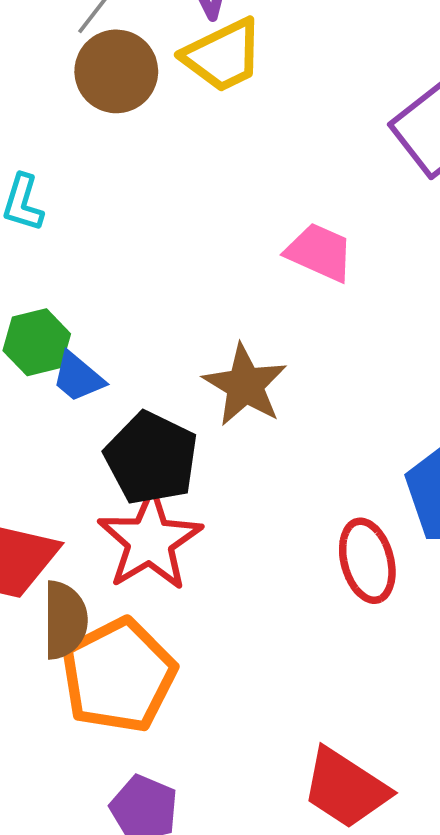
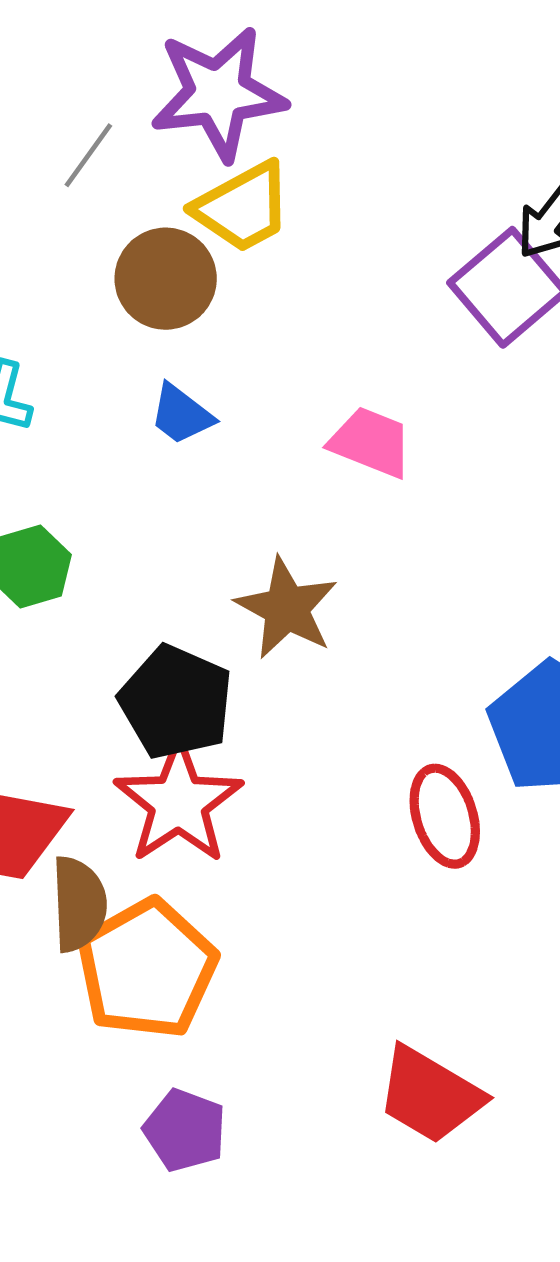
brown circle: (116, 71) -> (166, 279), moved
blue trapezoid: (78, 377) -> (181, 414), moved

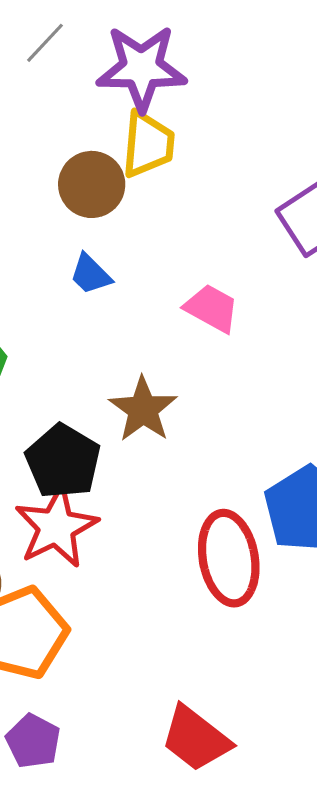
gray line: (88, 155) -> (45, 43), moved
yellow trapezoid: (243, 207) -> (148, 144), turned -64
red ellipse: (445, 816) -> (229, 558), size x1.4

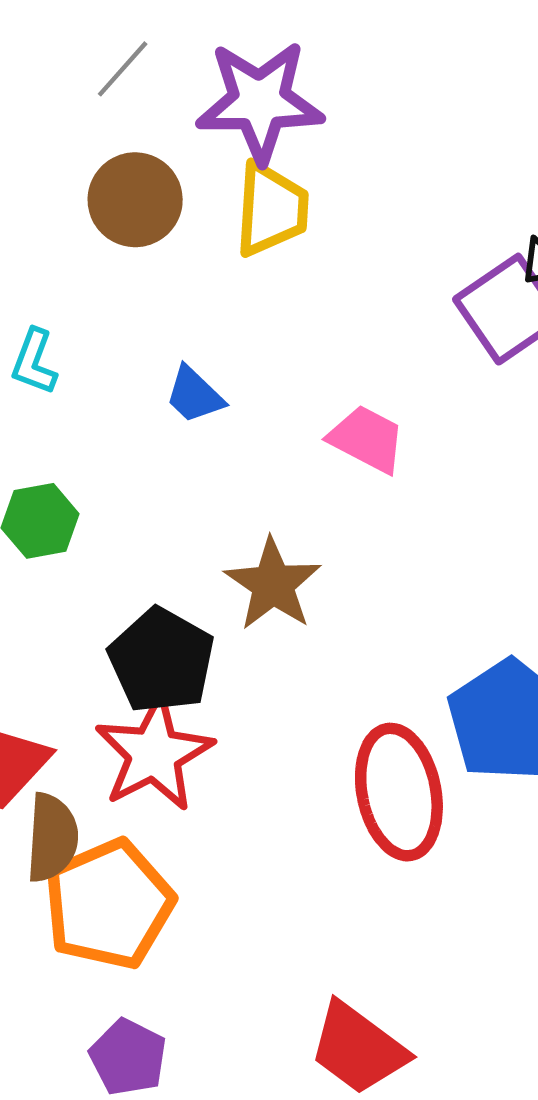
brown circle: (92, 184) -> (135, 200), moved

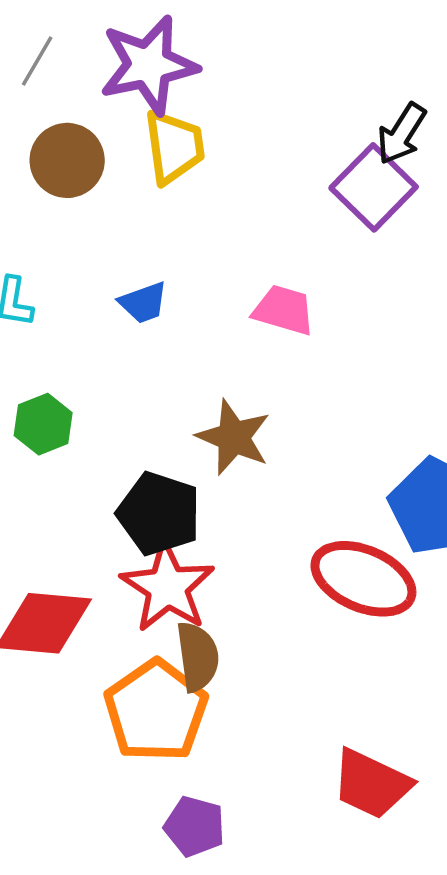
blue trapezoid: (194, 395) -> (143, 303), turned -52
red ellipse: (399, 792) -> (363, 579), turned -44
brown semicircle: (52, 838) -> (198, 657), moved

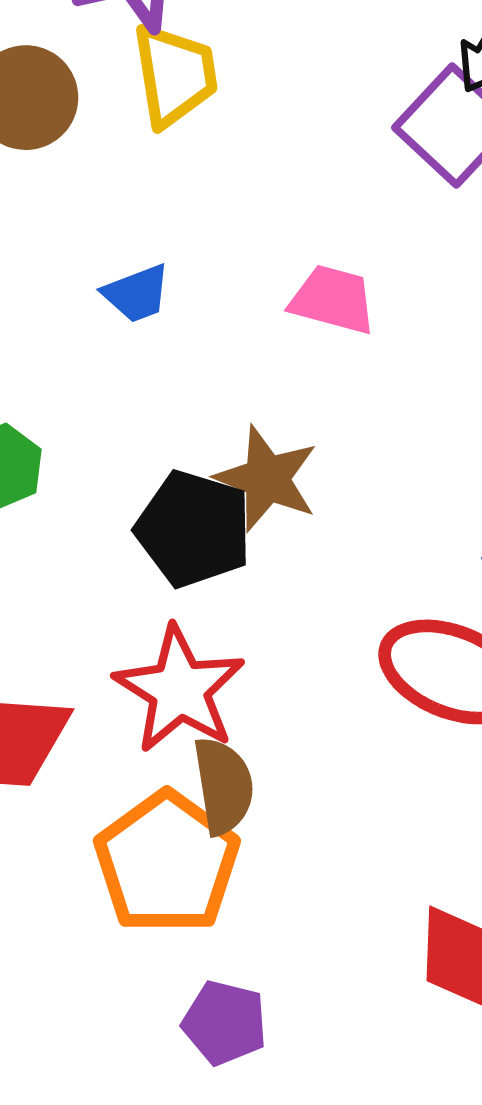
black pentagon: (159, 514) -> (194, 529), moved

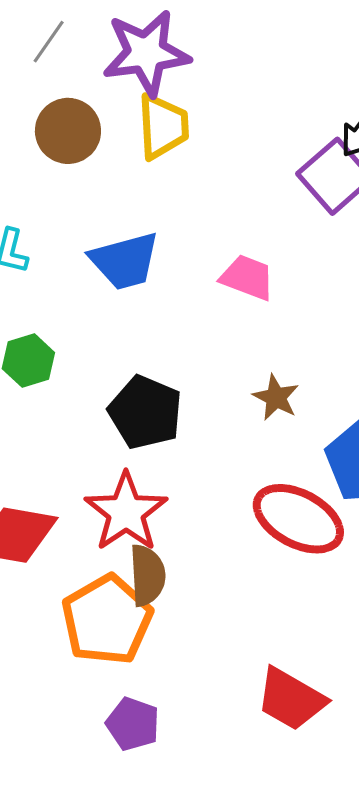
blue trapezoid: (137, 293) -> (125, 261), size x1.6
brown star: (267, 479) -> (276, 397), moved, size x0.7

